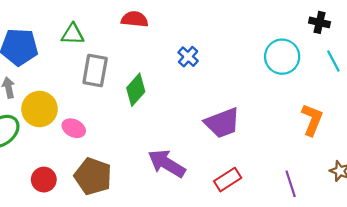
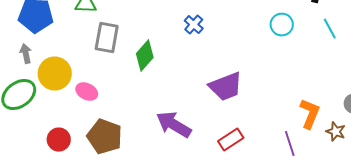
cyan circle: (282, 57) -> (282, 25), size x0.7
orange L-shape: (312, 120) -> (310, 114), moved

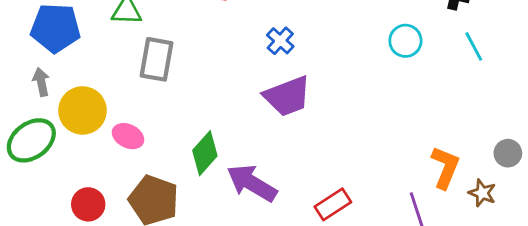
green diamond: (145, 56) -> (205, 153), moved
purple trapezoid: (226, 87) -> (287, 96), moved

